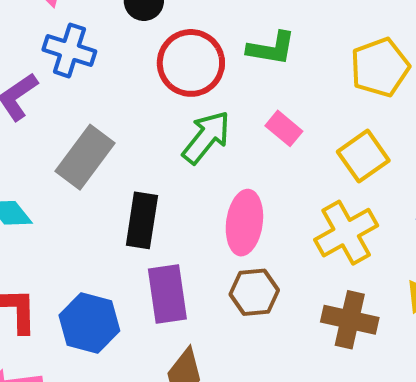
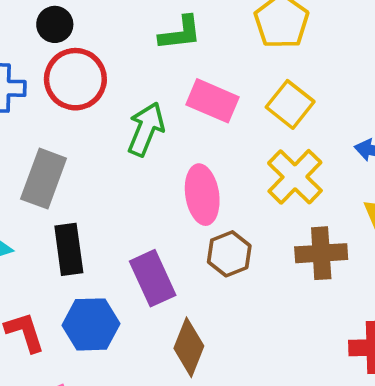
red circle: (191, 63) -> (75, 79), moved
pink rectangle: (284, 128) -> (212, 101), size x1.5
black rectangle: (142, 220) -> (69, 249), moved

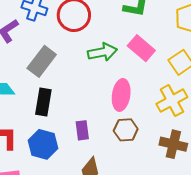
green arrow: (146, 129) -> (102, 52), turned 40
purple rectangle: (153, 278) -> (82, 130), size x0.7

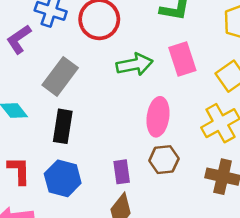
pink rectangle: (141, 48) -> (182, 59), turned 32
purple rectangle: (82, 130) -> (122, 172), moved

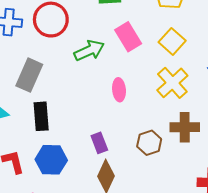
pink ellipse: (158, 117) -> (119, 90), size x0.7
brown hexagon: (164, 160) -> (149, 143), moved

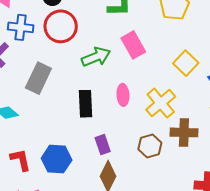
yellow square: (172, 41) -> (186, 63), moved
yellow cross: (172, 83) -> (161, 103), moved
black rectangle: (41, 116) -> (86, 104), moved

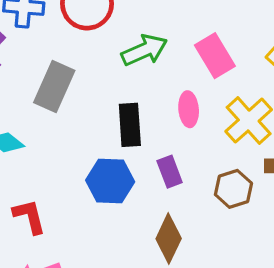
pink rectangle: (133, 45) -> (215, 56), moved
purple rectangle: (103, 145) -> (170, 172), moved
blue hexagon: (57, 159) -> (110, 181), moved

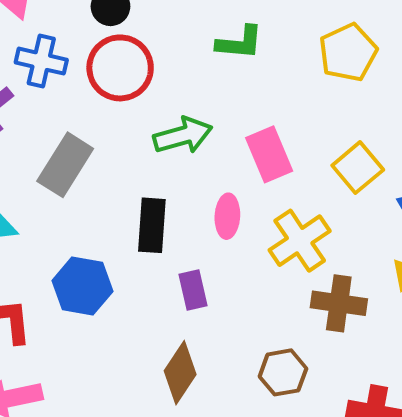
blue hexagon: (110, 181) -> (82, 286), moved
brown hexagon: (233, 189) -> (283, 372), moved

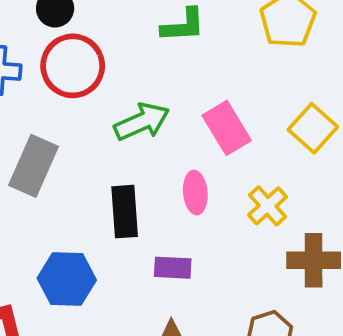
yellow cross: (300, 241) -> (268, 206), size x0.7
purple rectangle: (193, 290) -> (173, 268), turned -66

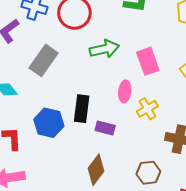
yellow cross: (268, 206) -> (147, 109), moved
black rectangle: (125, 212) -> (82, 109), moved

